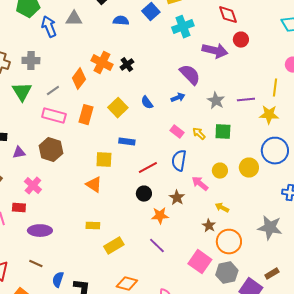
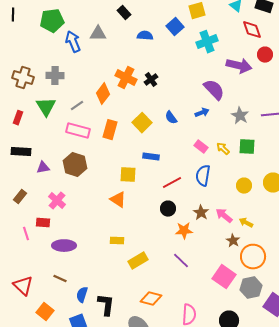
pink arrow: (200, 184) -> (224, 216), moved

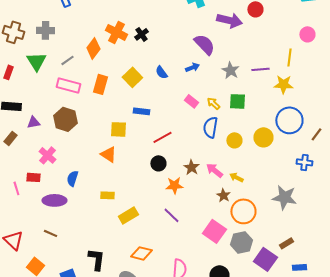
blue semicircle: (203, 176) -> (210, 127), moved
brown rectangle: (20, 197) -> (10, 138), moved
blue semicircle: (82, 295) -> (72, 178), moved

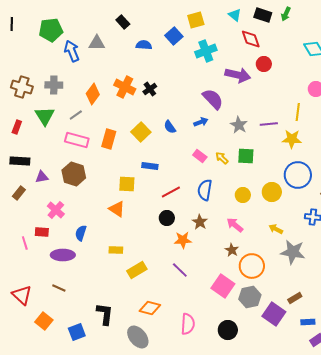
orange diamond: (93, 48) -> (93, 94), moved
blue semicircle: (210, 127) -> (205, 190), moved
pink arrow: (214, 170) -> (235, 225), moved
yellow arrow: (236, 177) -> (276, 229), moved

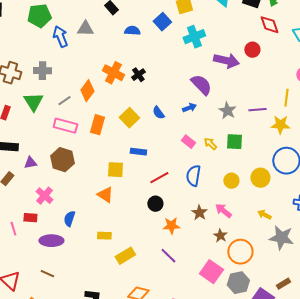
red diamond: (251, 39) -> (269, 25), moved
orange diamond: (93, 94) -> (87, 91), moved
brown star: (200, 222) -> (199, 213), moved

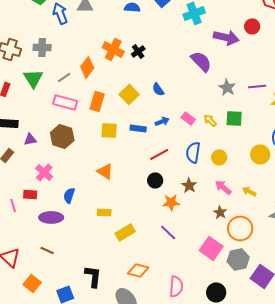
blue arrow: (189, 108) -> (162, 121), moved
yellow square: (115, 170) -> (109, 130), moved
yellow circle: (231, 181) -> (219, 157), moved
brown star: (199, 213) -> (189, 185), moved
yellow arrow: (264, 215) -> (249, 191), moved

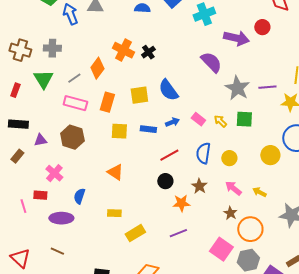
gray star: (227, 87) -> (237, 88), size x1.4
blue semicircle: (158, 89) -> (168, 90), size x1.6
yellow square: (129, 94) -> (139, 95), turned 36
purple line: (168, 232) -> (178, 233), turned -66

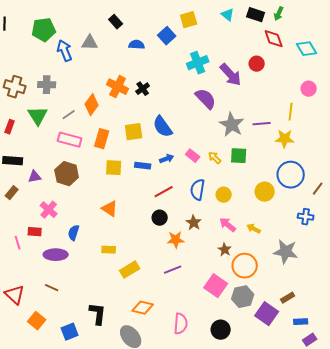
cyan cross: (204, 14) -> (198, 63), moved
purple arrow: (236, 38) -> (231, 75), turned 35

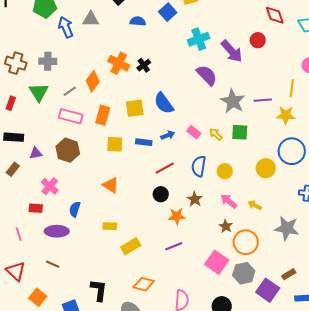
pink line: (18, 243) -> (19, 234), moved

